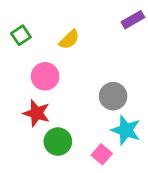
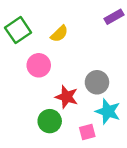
green square: (21, 35) -> (18, 30), size x1.5
red star: (37, 113) -> (67, 97), moved
pink square: (102, 154) -> (87, 132), turned 35

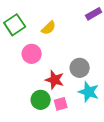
pink square: (87, 132) -> (61, 104), moved

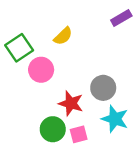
green square: (15, 25) -> (19, 48), moved

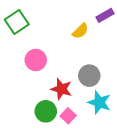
yellow semicircle: (63, 36) -> (80, 31), moved
green square: (19, 48) -> (17, 22), moved
pink square: (79, 134) -> (68, 116), turned -32

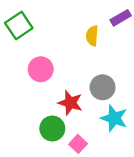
yellow semicircle: (80, 31) -> (92, 36), turned 138
pink square: (68, 116) -> (78, 144), moved

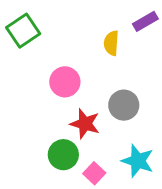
pink circle: (41, 69) -> (65, 82), moved
cyan star: (114, 118) -> (138, 161), moved

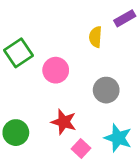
green square: (23, 31) -> (18, 53), moved
red star: (85, 124) -> (64, 122), moved
green circle: (63, 155) -> (16, 133), moved

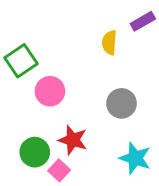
pink circle: (56, 70) -> (50, 91), moved
green circle: (16, 133) -> (35, 152), moved
pink square: (81, 149) -> (59, 170), moved

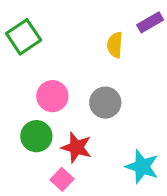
green square: (21, 61) -> (24, 37), moved
gray circle: (122, 103) -> (105, 103), moved
green circle: (35, 152) -> (36, 136), moved

